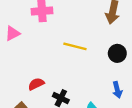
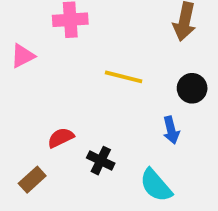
blue arrow: (117, 90) -> (171, 130), moved

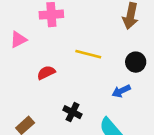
blue arrow: (171, 130) -> (121, 91), turned 78
red semicircle: (61, 138) -> (46, 73), moved

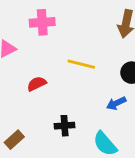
black cross: (72, 112) -> (65, 126), turned -30

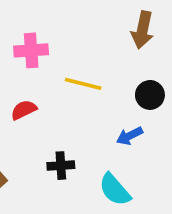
pink cross: (42, 22) -> (31, 50), moved

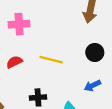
yellow line: (83, 84) -> (51, 60), moved
blue arrow: (130, 136) -> (92, 86), moved

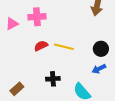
black circle: (95, 52) -> (101, 49), moved
red semicircle: (14, 62) -> (41, 46), moved

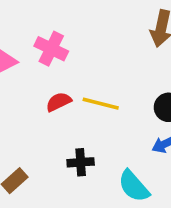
pink cross: (37, 17) -> (51, 49), turned 30

